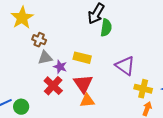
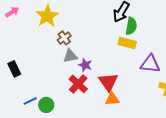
brown cross: (39, 40) -> (64, 38), turned 32
yellow rectangle: (82, 58) -> (127, 43), moved
purple triangle: (125, 66) -> (150, 64), turned -30

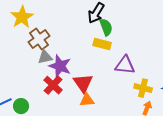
green semicircle: (131, 26) -> (106, 27), turned -30
brown cross: (64, 38) -> (39, 39), size x1.5
purple star: (85, 65) -> (60, 66), size x1.6

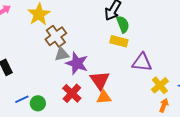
red cross: (53, 85) -> (72, 93), moved
yellow cross: (143, 88) -> (160, 85), turned 36

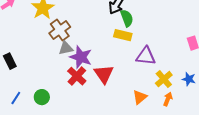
red cross: (72, 93) -> (77, 76), moved
orange triangle: (104, 97) -> (140, 97), moved, turned -35
blue line: (22, 99) -> (16, 98), moved, turned -32

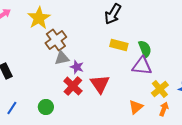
green semicircle: (127, 18) -> (145, 49), moved
purple star: (81, 57) -> (77, 67), size x0.6
green circle: (42, 97) -> (46, 107), moved

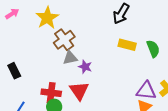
purple triangle: (142, 66) -> (146, 91), moved
red triangle: (100, 84) -> (79, 91), moved
red cross: (73, 86) -> (51, 93), moved, turned -36

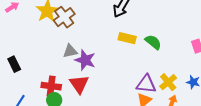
brown cross: (64, 40) -> (64, 17), moved
green semicircle: (153, 49) -> (153, 42), turned -30
purple star: (85, 67) -> (85, 60), size x1.5

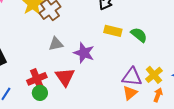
purple star: (85, 60) -> (84, 53), moved
red cross: (51, 86) -> (37, 79), turned -30

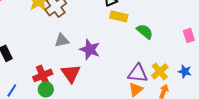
yellow rectangle: (113, 31) -> (119, 16), moved

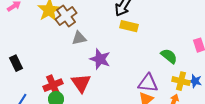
green semicircle: (145, 31) -> (169, 56), moved
gray triangle: (62, 40) -> (79, 38), moved
yellow cross: (160, 71) -> (181, 81), moved, turned -36

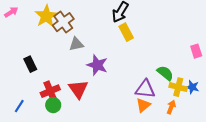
yellow rectangle: (129, 26) -> (126, 32), turned 48
green semicircle: (169, 56) -> (165, 73), moved
black rectangle: (16, 63) -> (30, 64), moved

